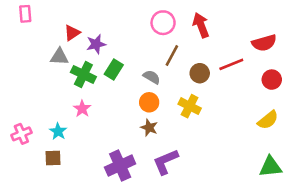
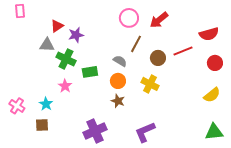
red arrow: (201, 25) -> (159, 20), turned -108
green rectangle: (114, 69) -> (90, 72), moved, turned 49
pink cross: (21, 134) -> (17, 106), turned -35
purple L-shape: (166, 162) -> (145, 132), moved

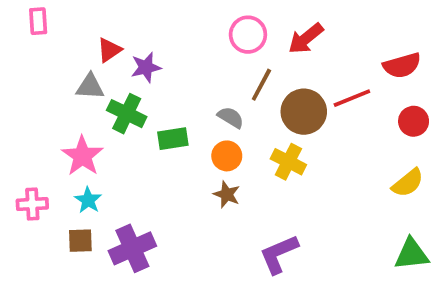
brown circle: (158, 58) -> (304, 112), size x1.5
pink star: (65, 86) -> (82, 156), moved, size x1.5
pink cross: (17, 106) -> (32, 204), turned -35
purple cross: (95, 131) -> (132, 248), moved

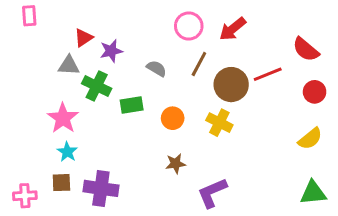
red semicircle: (402, 65) -> (306, 49), turned 56
gray semicircle: (231, 117) -> (157, 68), moved
brown star: (227, 194) -> (176, 164), moved, turned -30
pink cross: (32, 204) -> (25, 196), moved
purple cross: (132, 248) -> (101, 188), turned 32

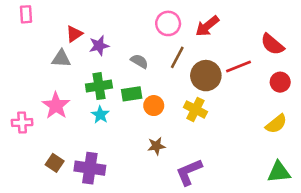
green cross: (97, 86) -> (99, 86), moved, turned -35
green rectangle: (132, 105) -> (132, 94), moved
cyan star: (67, 152) -> (100, 115), moved
brown square: (61, 183) -> (55, 163), turned 36
pink cross: (25, 196) -> (22, 123), moved

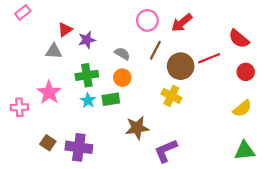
pink rectangle: (26, 14) -> (23, 12), turned 56
green rectangle: (132, 94) -> (111, 99), moved
orange circle: (154, 106) -> (122, 78), moved
brown star: (156, 146) -> (137, 128), size x1.5

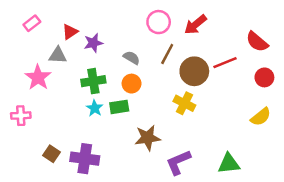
pink rectangle: (23, 12) -> (32, 23), moved
pink star: (49, 92) -> (38, 77), moved
green triangle: (245, 151) -> (229, 164), moved

